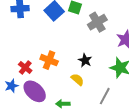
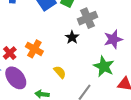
black star: (85, 60) -> (72, 37), moved

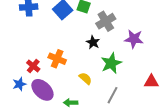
purple star: (113, 39) -> (134, 39), turned 30
green star: (104, 66) -> (111, 63), moved, turned 30

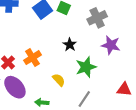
gray cross: (106, 21) -> (97, 18), moved
orange cross: (57, 59) -> (33, 58), turned 30

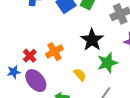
black star: (70, 45) -> (92, 40), size x1.6

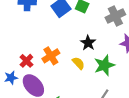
black star: (92, 40) -> (88, 43), size x0.7
yellow semicircle: (80, 75) -> (78, 63), moved

